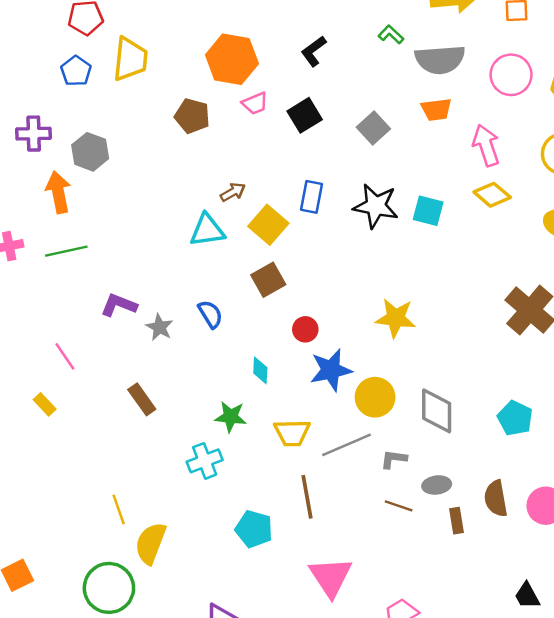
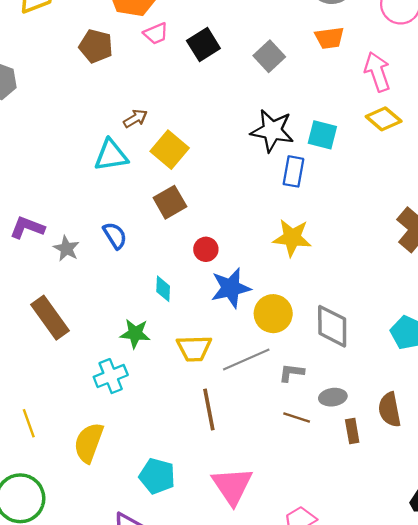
blue rectangle: (312, 197) -> (293, 171), moved
brown rectangle: (142, 399) -> (50, 318), size x1.4
cyan pentagon: (254, 529) -> (157, 476), moved
yellow semicircle: (151, 543) -> (89, 443), moved

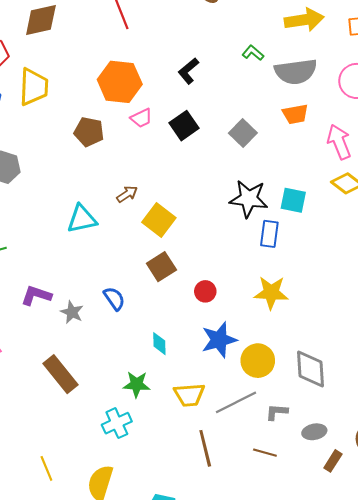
cyan triangle: (111, 155) -> (82, 219), moved
red circle: (206, 249) -> (205, 291), moved
brown line: (297, 417) -> (265, 453), moved
brown rectangle: (352, 431) -> (333, 461), turned 45

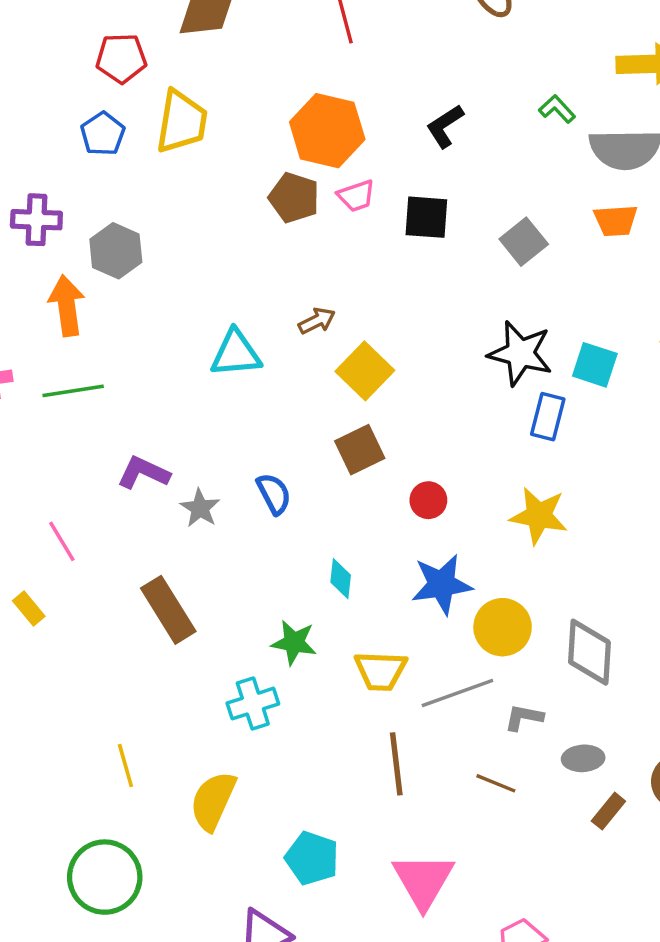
black square: (184, 126) -> (426, 217), turned 32
brown pentagon: (89, 132) -> (294, 198), moved

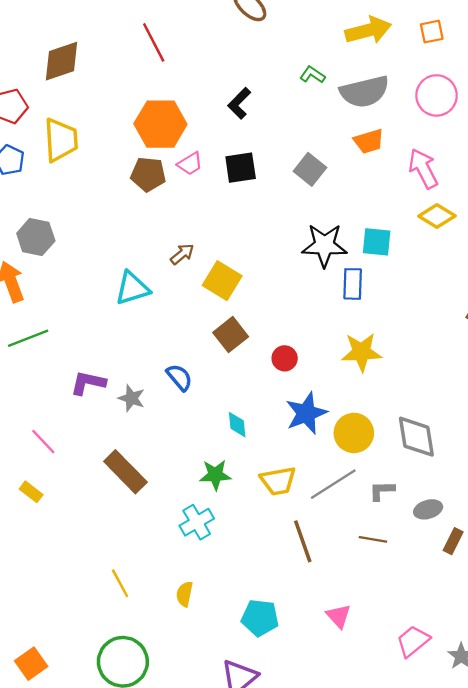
yellow semicircle: (213, 801) -> (185, 594), size x0.6
pink triangle: (423, 881) -> (339, 616), size x0.6

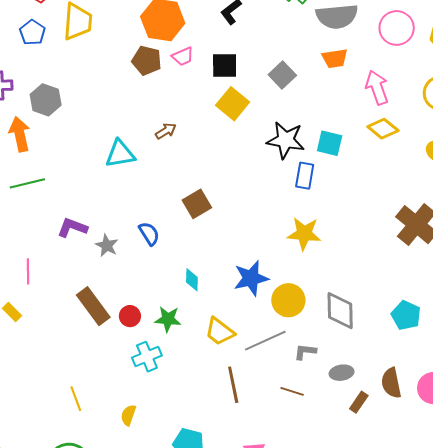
yellow square: (222, 281) -> (233, 104), moved
red circle: (285, 358) -> (130, 316), moved
pink line: (43, 442) -> (28, 271), turned 35
yellow trapezoid: (278, 481) -> (220, 331), turned 40

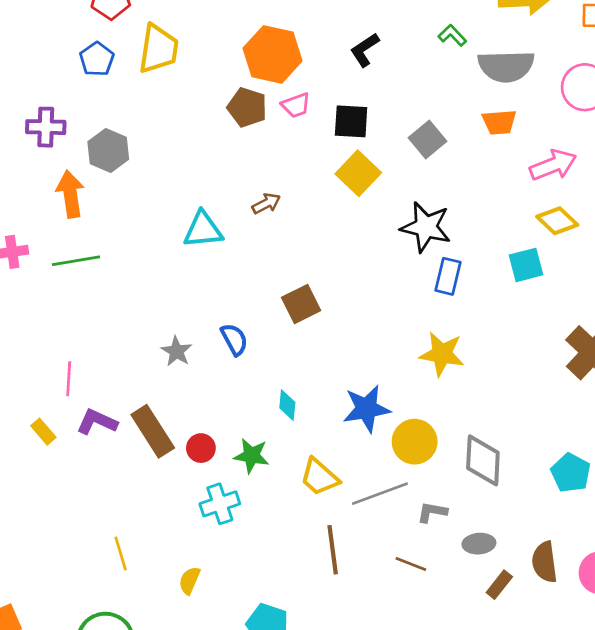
pink arrow: (377, 87) -> (553, 165), turned 84
cyan square: (330, 143) -> (526, 265), moved, turned -32
purple L-shape: (72, 228) -> (97, 422), moved

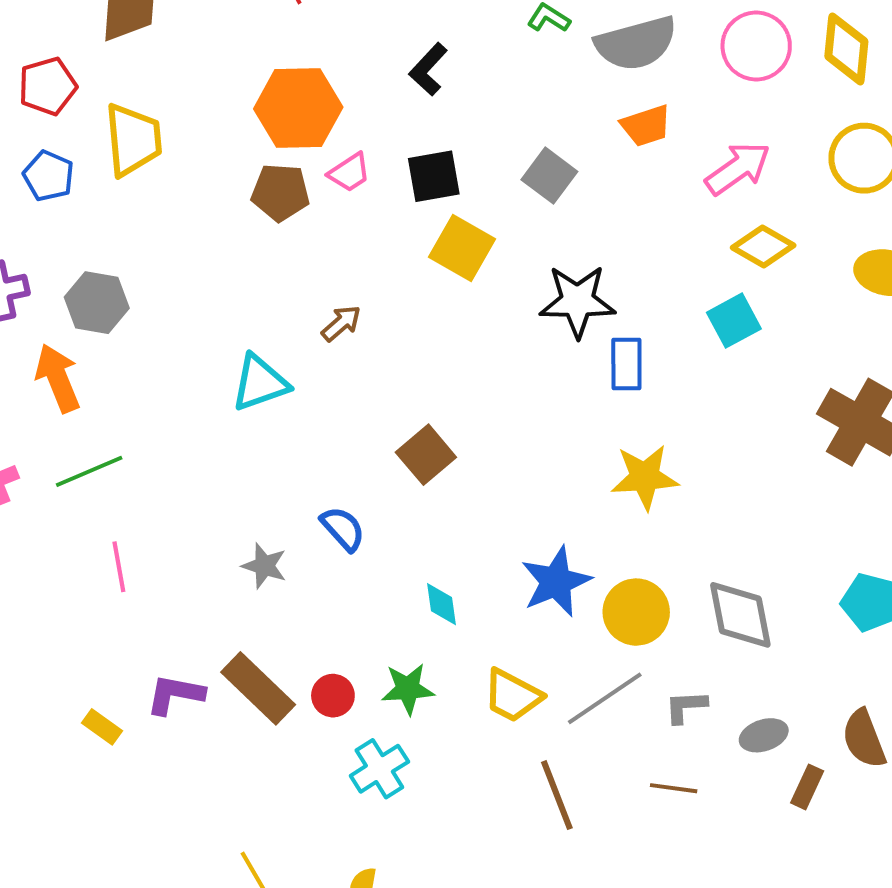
pink line: (69, 379) -> (119, 567), moved

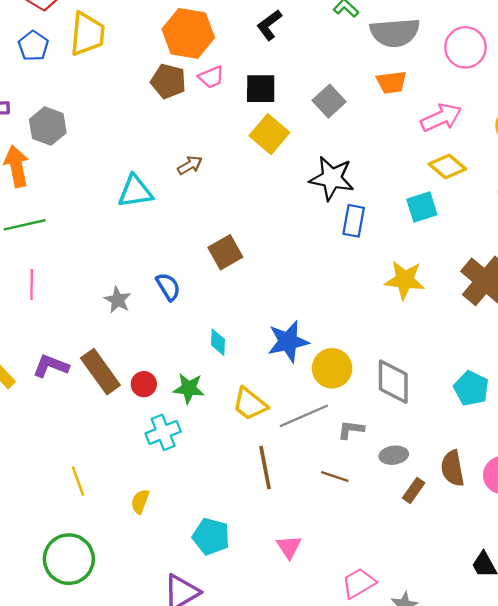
yellow star: (645, 477) -> (405, 280), moved

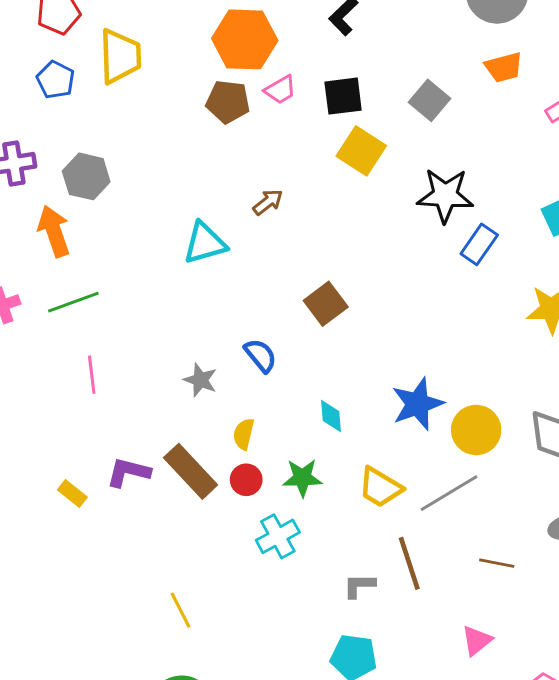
blue rectangle: (354, 221) -> (479, 244), turned 32
gray L-shape: (351, 430) -> (359, 586), moved
yellow semicircle: (140, 502) -> (244, 434), moved
pink triangle: (289, 547) -> (477, 641), moved, turned 32

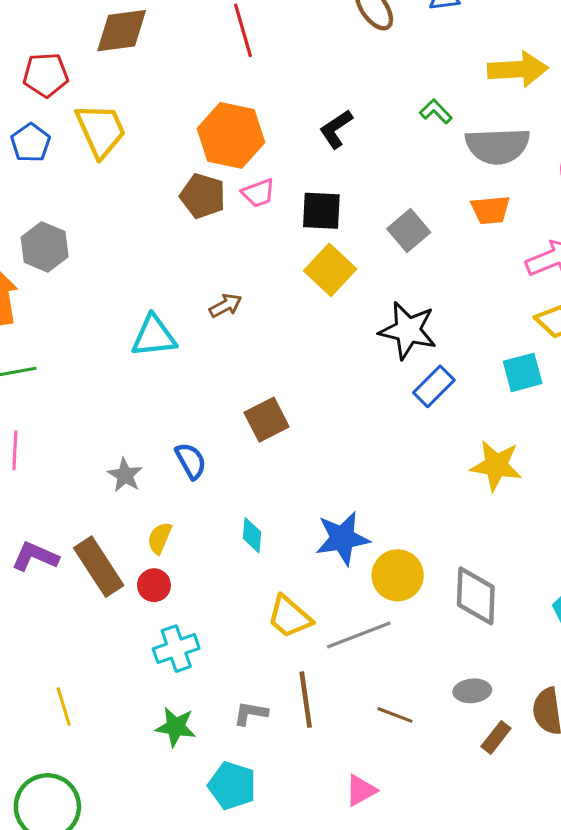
yellow trapezoid: (120, 56) -> (101, 130), turned -32
green star: (302, 478) -> (176, 727), moved

